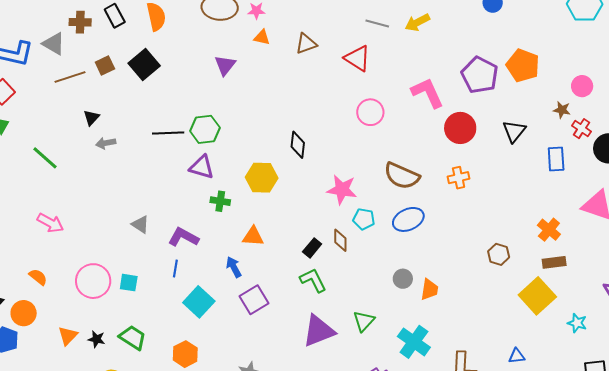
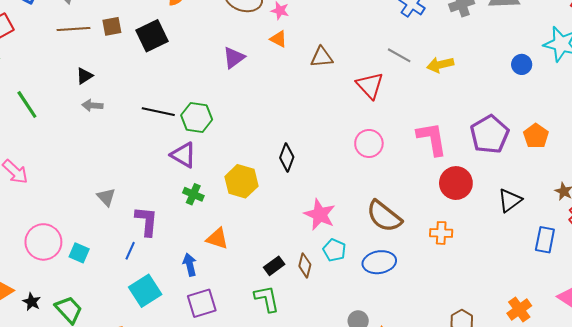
orange pentagon: (523, 65) -> (536, 136), size x0.7
purple L-shape: (183, 237) -> (147, 221), turned 52

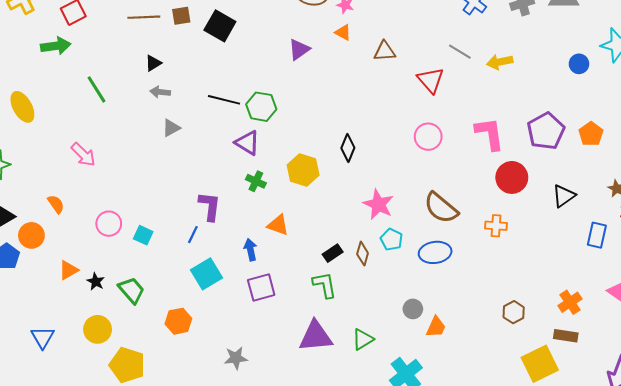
black square: (152, 36) -> (220, 26), turned -36
gray triangle: (106, 197) -> (171, 128), moved, turned 42
pink circle: (43, 242) -> (109, 224), size x0.7

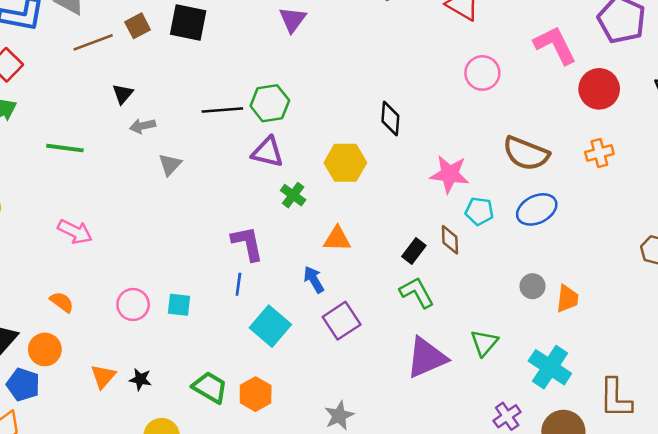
green line: (96, 89) -> (65, 148), turned -32
green cross: (256, 181) -> (293, 195), turned 30
green trapezoid: (132, 290) -> (210, 387), moved

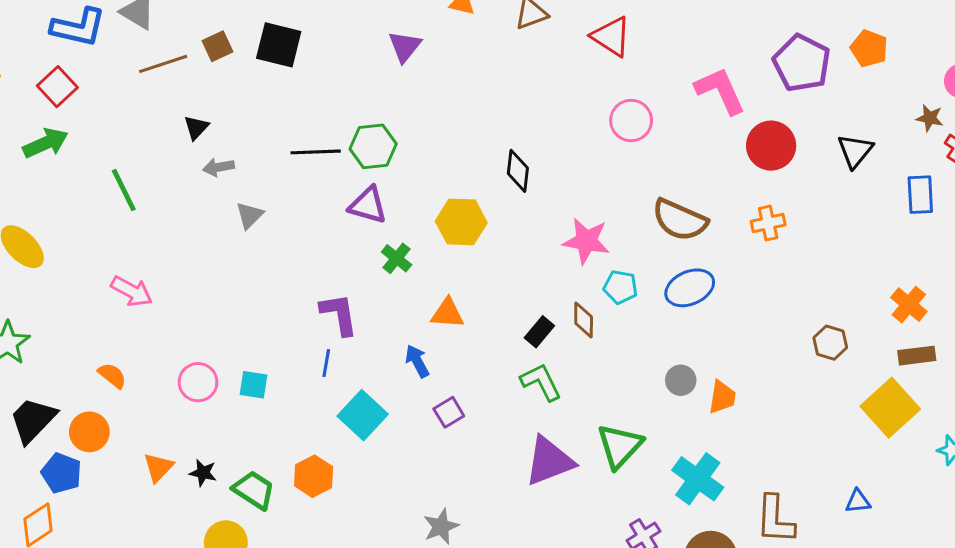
green line: (65, 148) -> (124, 190), turned 54
purple square: (342, 321) -> (449, 412), size x0.7
green triangle: (484, 343) -> (620, 446), size x1.4
green trapezoid: (210, 387) -> (254, 490), moved
orange hexagon: (256, 394) -> (314, 476), moved

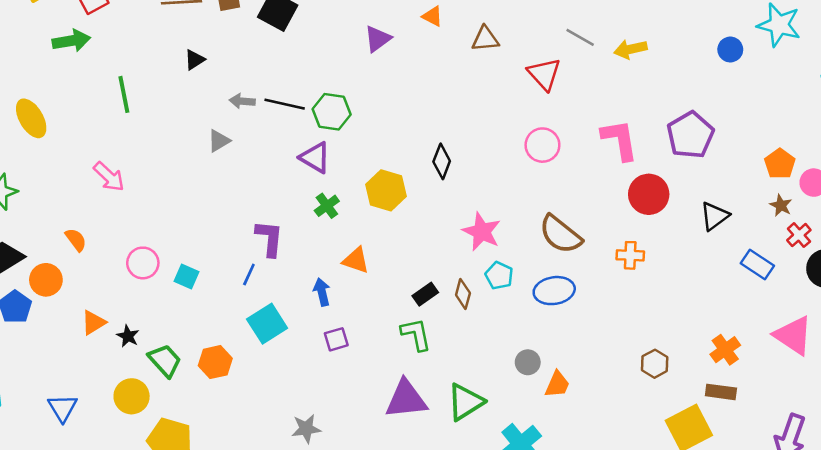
orange pentagon: (869, 48) -> (780, 164), moved
gray arrow: (218, 167) -> (242, 101), moved
blue rectangle: (920, 195) -> (757, 265), turned -68

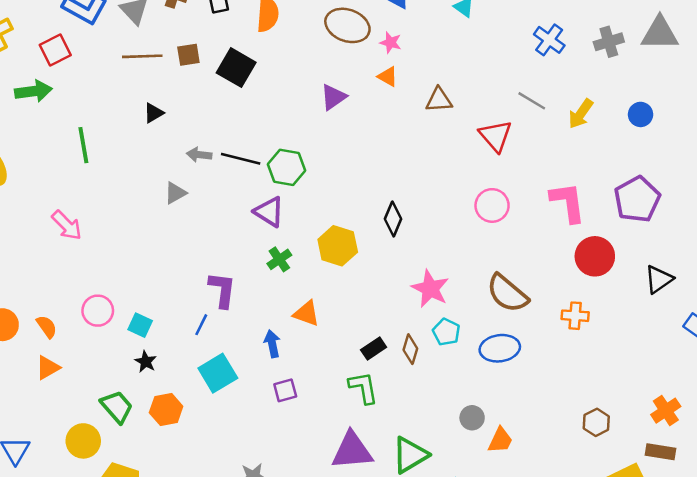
yellow arrow: (630, 49) -> (581, 114), turned -44
blue circle: (730, 50) -> (641, 114), moved
orange semicircle: (76, 240) -> (47, 327), moved
black star: (128, 336) -> (146, 362), moved

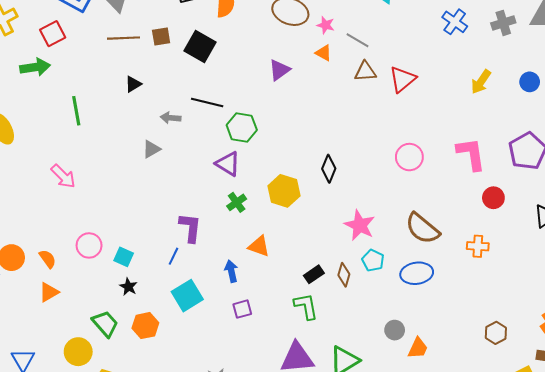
gray line: (532, 101) -> (358, 40), moved
red triangle: (496, 136) -> (402, 79), moved, turned 32
black line: (241, 159) -> (207, 103), moved
red circle: (595, 256) -> (493, 198), size x0.7

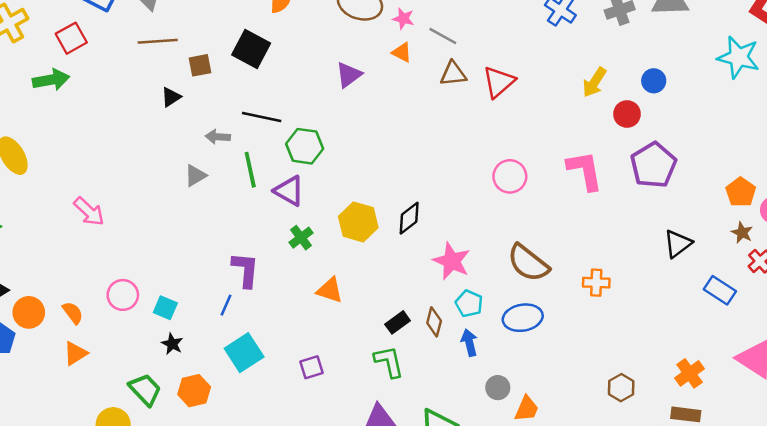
brown square: (161, 37) -> (200, 65), moved
green line: (76, 111) -> (250, 170), moved
black diamond: (329, 169) -> (409, 218), moved, turned 32
red circle: (493, 198) -> (627, 114), moved
blue arrow: (231, 271) -> (469, 343), moved

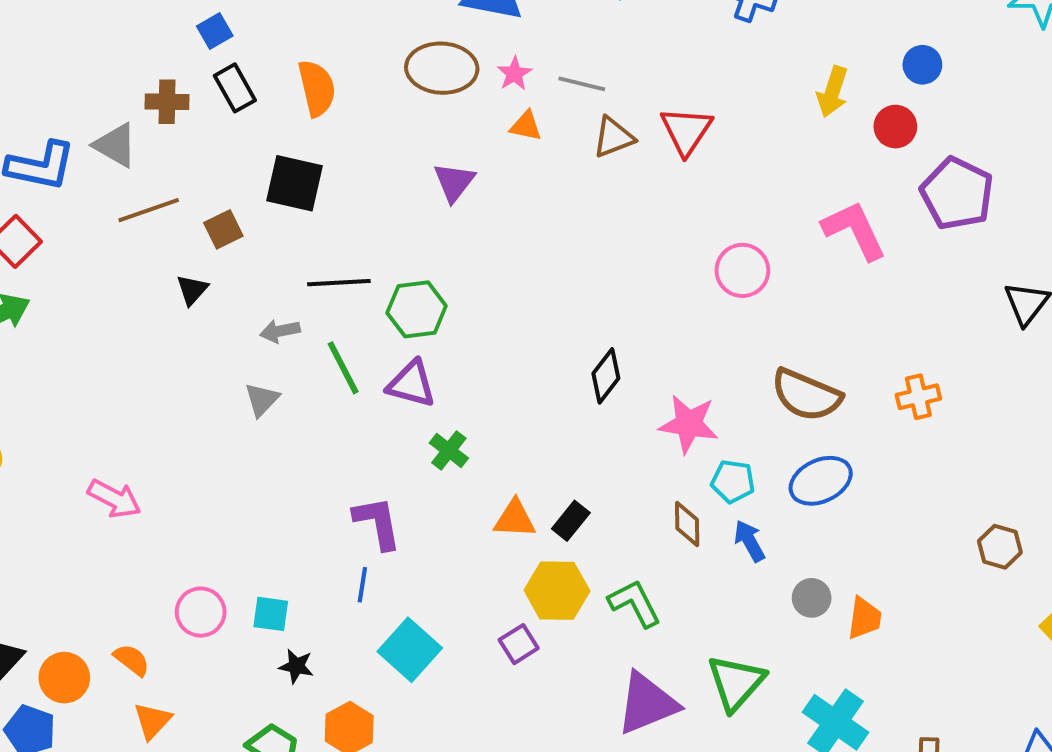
pink star: (403, 19) -> (514, 74), turned -30
yellow hexagon: (358, 222) -> (557, 591), moved
black rectangle: (398, 322) -> (571, 521), moved

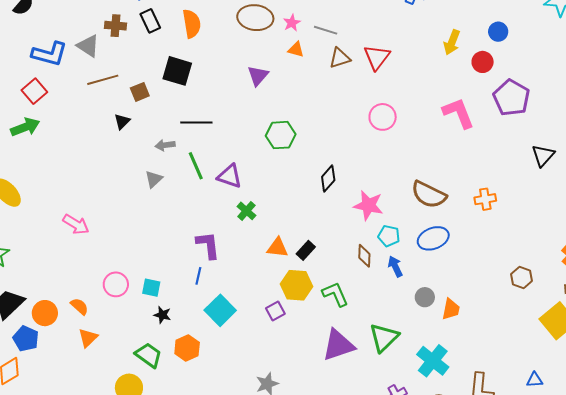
pink circle: (742, 270) -> (383, 117), moved
green hexagon: (417, 309) -> (281, 135), moved

